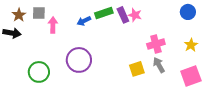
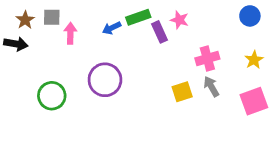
purple rectangle: (123, 15) -> (159, 32), moved

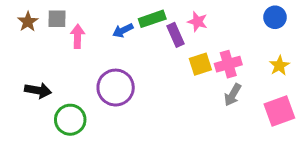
black arrow: (16, 44) -> (38, 90), moved
gray arrow: (211, 86) -> (233, 95), turned -120
yellow square: (182, 92) -> (200, 64), moved
green circle: (52, 96) -> (70, 120), moved

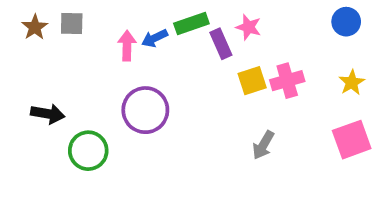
pink arrow: (78, 36) -> (127, 46), moved
gray arrow: (233, 95) -> (263, 145), moved

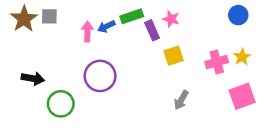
brown star: (35, 27) -> (24, 19), size x1.5
pink cross: (287, 81) -> (217, 62), moved

